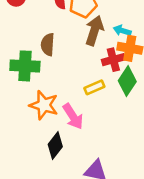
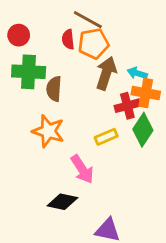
green cross: (25, 66) -> (29, 72), moved
orange star: (44, 105) -> (48, 131), moved
black diamond: (55, 146) -> (62, 202), turned 64

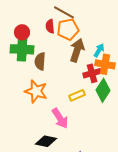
red circle: (19, 35) -> (22, 32), moved
cyan arrow: (137, 73) -> (99, 50), turned 104

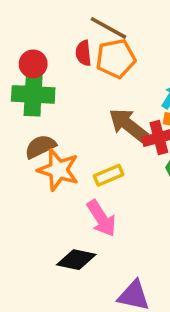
brown arrow: (77, 50) -> (128, 125), moved, turned -70
brown semicircle: (40, 61) -> (40, 147), moved, turned 60
yellow rectangle: (77, 95) -> (109, 175), moved

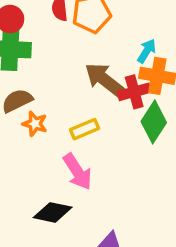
orange star: (58, 170) -> (35, 124), size x0.6

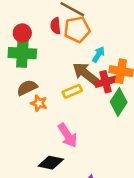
cyan arrow: (147, 51) -> (98, 54), moved
yellow rectangle: (85, 129) -> (72, 91), moved

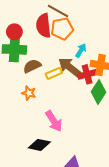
red semicircle: (56, 26) -> (43, 26), size x1.6
brown semicircle: (27, 88) -> (32, 66), moved
yellow rectangle: (72, 91) -> (54, 73), moved

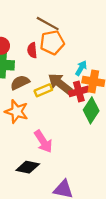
red semicircle: (43, 26) -> (32, 50), moved, size x0.6
cyan arrow: (81, 50) -> (81, 68), moved
orange star: (29, 93) -> (17, 111), size x1.5

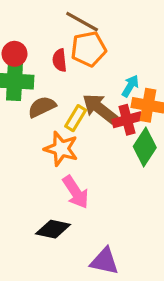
yellow rectangle: (43, 90) -> (76, 118), turned -36
orange star: (17, 111) -> (61, 149), moved

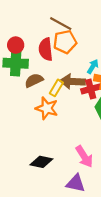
red semicircle: (60, 60) -> (46, 49), size x1.5
brown arrow: (100, 108) -> (72, 81), turned -35
pink arrow: (76, 192) -> (84, 157), moved

